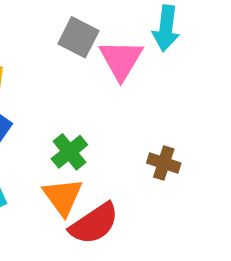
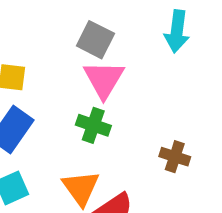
pink triangle: (121, 60) -> (104, 79), moved
green cross: (69, 152) -> (93, 125), moved, turned -32

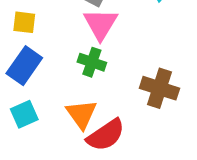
brown cross: (175, 157) -> (160, 88), size x1.5

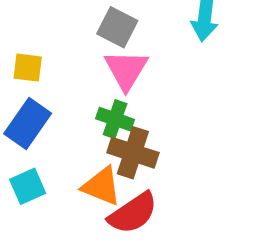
brown cross: (160, 88) -> (133, 153), moved
orange triangle: (81, 114) -> (102, 186), turned -32

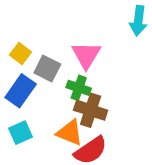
gray square: (117, 27) -> (47, 68), moved
yellow square: (28, 68) -> (21, 54), turned 30

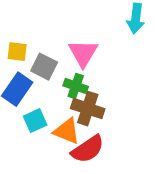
yellow square: (21, 54) -> (17, 52), turned -30
cyan square: (21, 133) -> (35, 121), moved

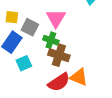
orange triangle: (67, 131) -> (79, 77), moved

